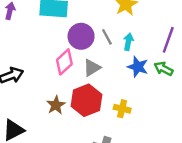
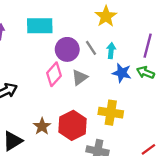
red hexagon: (86, 100) -> (73, 125), moved
brown star: (56, 105) -> (42, 126), moved
yellow cross: (122, 109) -> (111, 113), size x1.5

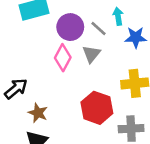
gray line: (91, 48) -> (99, 29), moved
brown star: (42, 126) -> (38, 113), moved

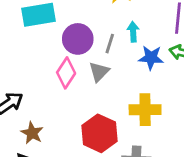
gray line: (99, 29) -> (110, 44), turned 60

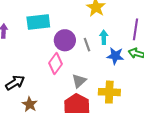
gray line: (110, 44) -> (87, 45), turned -40
gray triangle: (99, 72) -> (79, 81), moved

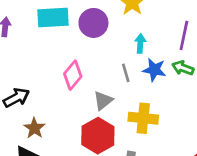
purple circle: (65, 40) -> (93, 23), moved
gray line: (87, 45) -> (126, 73), moved

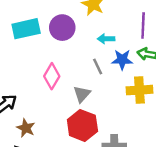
cyan arrow: (140, 43) -> (106, 39), turned -84
yellow cross: (143, 118) -> (139, 90), moved

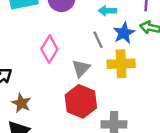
blue star: (122, 60) -> (124, 33), turned -30
yellow cross: (139, 90) -> (121, 64), moved

